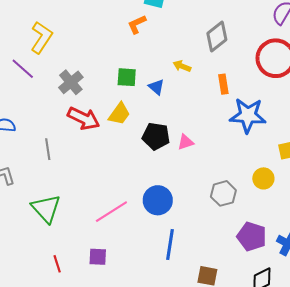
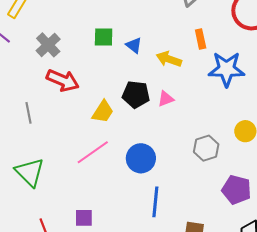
yellow arrow: (182, 66) -> (169, 59), moved, size x1.4
yellow trapezoid: (119, 114) -> (103, 112), moved
pink line: (111, 212) -> (93, 152), moved

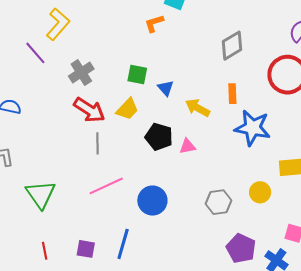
yellow trapezoid: (103, 112) -> (127, 109), moved
gray line: (28, 113) -> (97, 143), moved
blue line: (155, 202) -> (123, 244), moved

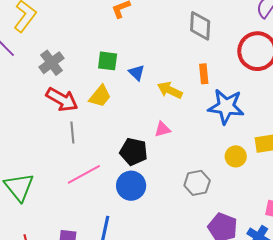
gray diamond: (232, 46) -> (200, 26), turned -52
black pentagon: (159, 137) -> (134, 152), moved
yellow circle: (260, 192) -> (236, 156), moved

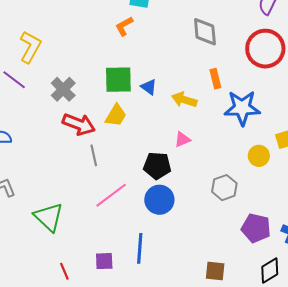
green square: (108, 61) -> (118, 80), size x1.4

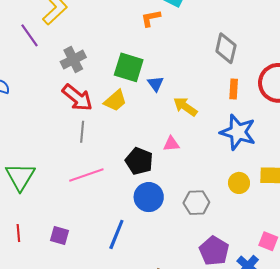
orange rectangle: (215, 79) -> (234, 89), moved
blue circle: (159, 200) -> (149, 197), moved
blue line: (140, 248) -> (116, 234), moved

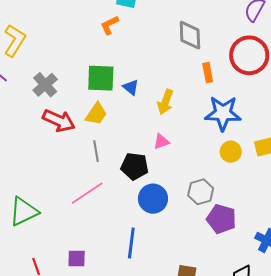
yellow arrow: (185, 107) -> (165, 102), turned -90
gray line: (82, 132) -> (96, 151), moved
green triangle: (20, 177) -> (24, 212), turned 48
yellow circle: (239, 183) -> (231, 152), moved
purple pentagon: (214, 251) -> (221, 219), moved

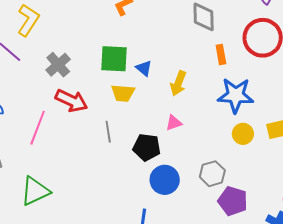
yellow trapezoid: (96, 114) -> (123, 93), moved, turned 60
pink line: (87, 193) -> (38, 128), moved, turned -36

